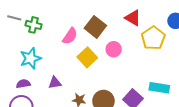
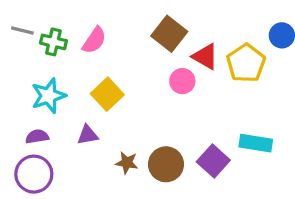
red triangle: (133, 18) -> (205, 57), moved
brown square: (95, 27) -> (169, 34), moved
pink semicircle: (70, 36) -> (94, 40), moved
yellow square: (87, 57) -> (107, 94), moved

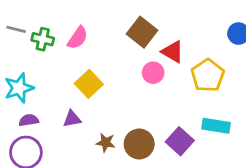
yellow pentagon: (246, 63) -> (208, 75), moved
cyan star: (49, 96) -> (19, 88), moved

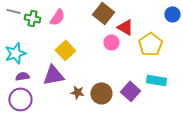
purple triangle: (72, 119) -> (53, 75), size x1.6

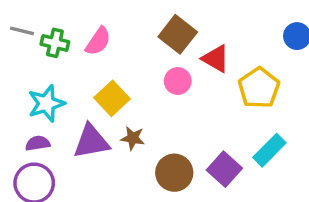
pink circle: (111, 42) -> (178, 81), moved
cyan star: (15, 53) -> (46, 104), moved
cyan rectangle: (156, 80) -> (269, 150), turned -54
brown star: (77, 92) -> (133, 138), moved

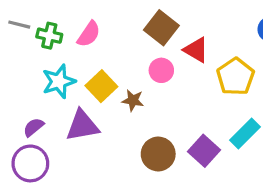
cyan star: (46, 104) -> (59, 81), moved
brown star: (133, 138) -> (133, 100), moved
purple semicircle: (38, 143) -> (34, 127), turned -30

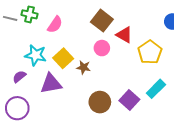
green cross: (49, 36) -> (29, 14), moved
cyan star: (59, 81) -> (36, 55), turned 30
purple semicircle: (34, 127) -> (19, 77), moved

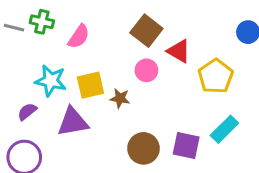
yellow square: (63, 58) -> (90, 85), turned 30
purple square: (129, 100) -> (186, 145), turned -30

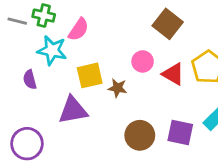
brown square: (146, 31) -> (168, 24), moved
red triangle: (179, 51) -> (173, 74), moved
cyan star: (51, 81) -> (52, 50), moved
purple semicircle: (27, 112) -> (30, 80), moved, turned -66

